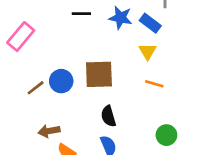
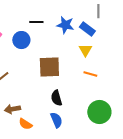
blue circle: (61, 81) -> (21, 40), moved
green circle: (166, 135) -> (99, 112), size x1.5

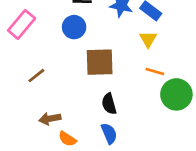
blue circle: (21, 40) -> (74, 27), moved
green circle: (99, 112) -> (176, 94), moved

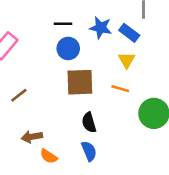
blue circle: (74, 27) -> (68, 48), moved
orange line: (155, 72) -> (120, 89), moved

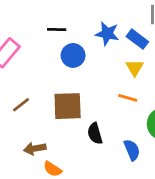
black line: (63, 24) -> (57, 29), moved
brown square: (80, 82) -> (68, 106), moved
blue semicircle: (89, 151) -> (132, 150), moved

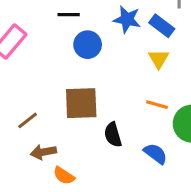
orange line: (128, 98) -> (157, 105), moved
brown line: (21, 105) -> (28, 120), moved
blue semicircle: (132, 150) -> (155, 154), turned -30

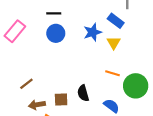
blue star: (127, 19) -> (93, 32), moved, turned -30
blue circle: (88, 45) -> (56, 33), moved
brown square: (81, 103) -> (61, 99), moved, size x0.6

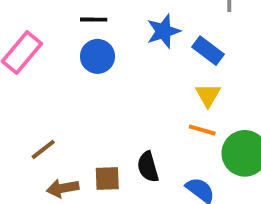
blue rectangle: (116, 21) -> (208, 51), moved
blue star: (93, 32) -> (163, 31), moved
yellow triangle: (114, 43) -> (208, 95), moved

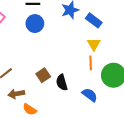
orange line: (202, 130) -> (91, 63), turned 72
brown square: (107, 178) -> (43, 75), moved, turned -32

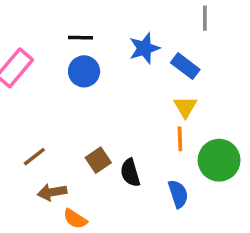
blue semicircle: (90, 95) -> (178, 194), turned 35

